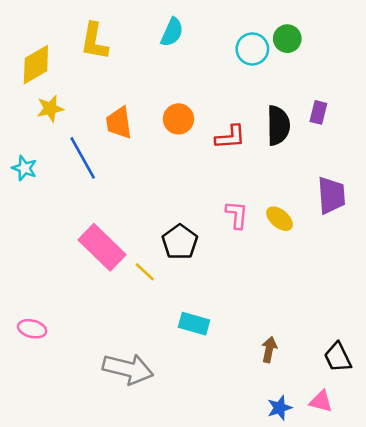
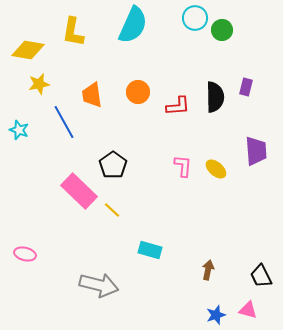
cyan semicircle: (172, 32) -> (133, 25), size x1.6
cyan circle: (252, 49) -> (195, 18), moved
yellow diamond: (36, 65) -> (28, 50), turned 40
black pentagon: (180, 242) -> (113, 165), moved

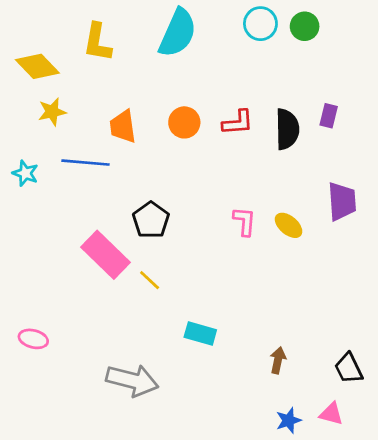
green circle: (222, 30) -> (305, 26), moved
yellow diamond: (28, 50) -> (37, 66), turned 36
red L-shape: (178, 106) -> (238, 122), moved
blue line: (64, 122) -> (85, 163), turned -56

